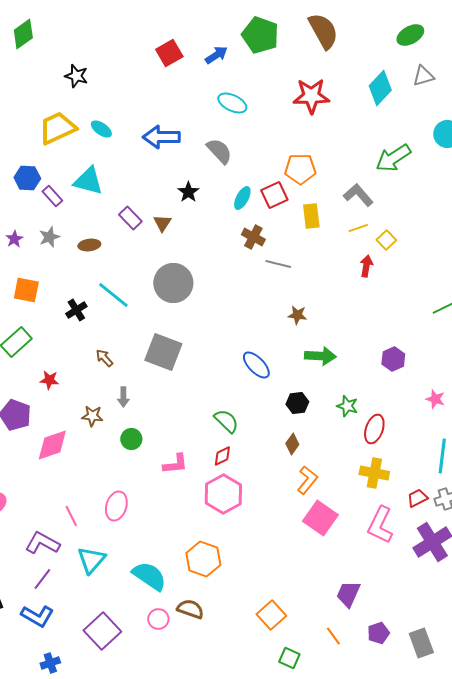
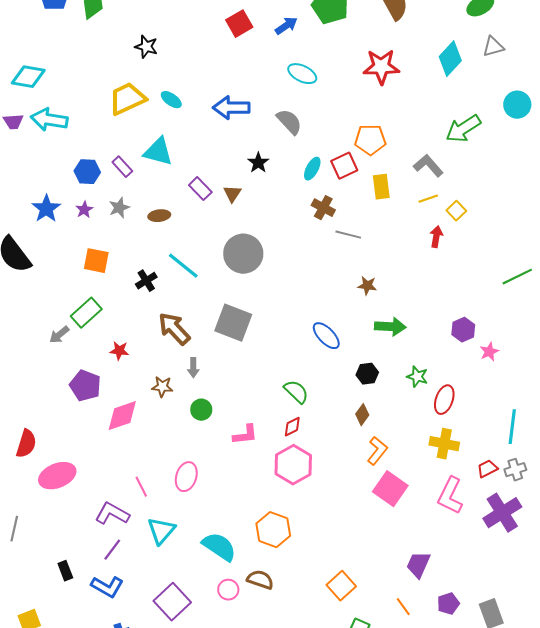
blue hexagon: (27, 178) -> (87, 172), moved
brown arrow: (104, 358) -> (174, 329), size x1.8
pink star: (435, 399) -> (489, 352), moved, turned 30

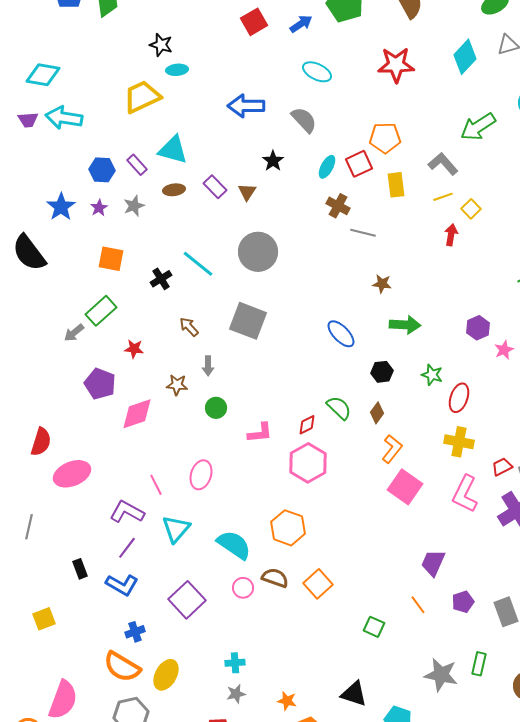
cyan ellipse: (171, 100) -> (177, 70), moved, turned -40
brown ellipse: (159, 216) -> (174, 190), moved
brown arrow: (174, 329) -> (189, 327), size x0.6
green semicircle: (296, 392) -> (339, 408), moved
orange square: (341, 586) -> (318, 584), moved

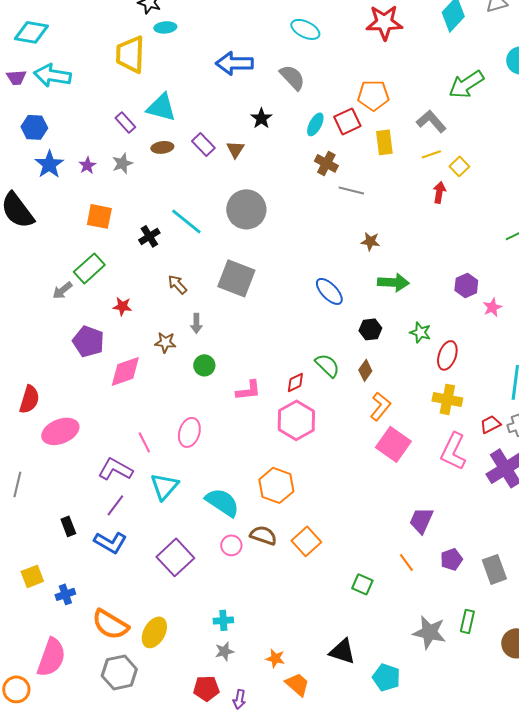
yellow trapezoid: (142, 97) -> (130, 54), turned -63
blue hexagon: (102, 170) -> (34, 127), moved
blue cross: (135, 632) -> (65, 594), moved

